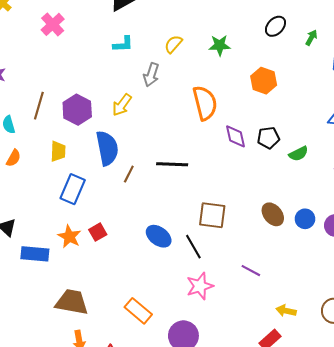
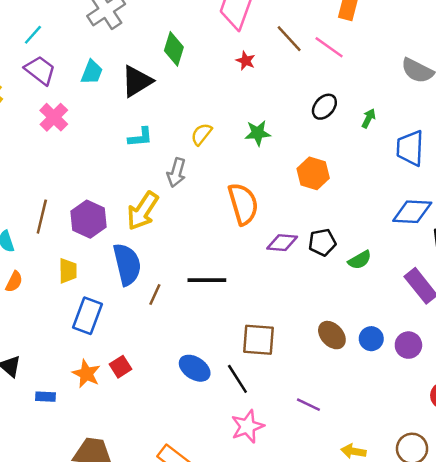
yellow arrow: (122, 105) -> (143, 211), size x1.4
purple diamond: (235, 136) -> (282, 243), turned -70
blue rectangle: (35, 254) -> (45, 397), size x0.6

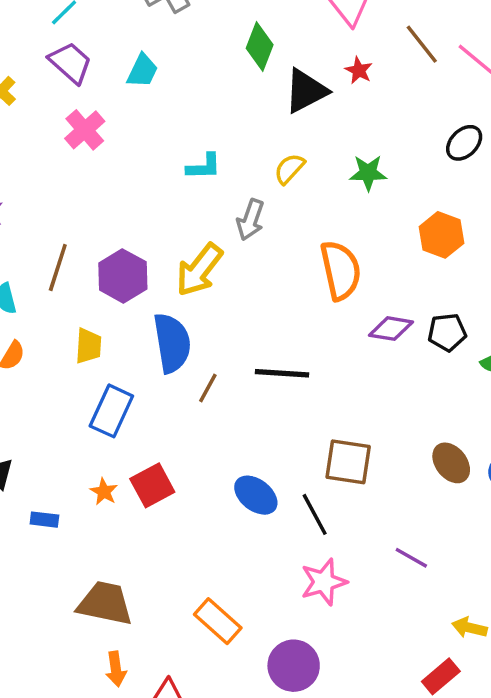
black triangle: (137, 81) -> (306, 91), moved
red square: (120, 367) -> (152, 485), size x1.4
orange star: (86, 374) -> (104, 492), size x0.7

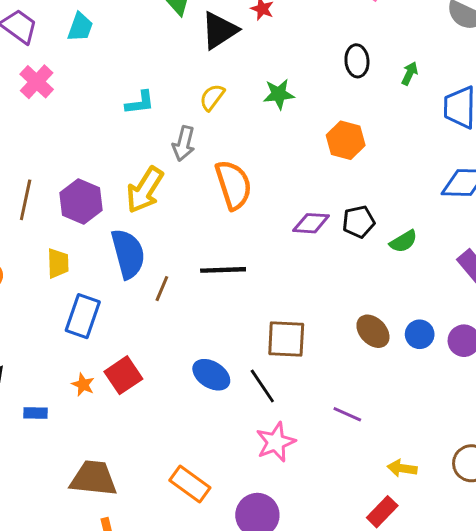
black ellipse: (464, 143) -> (357, 61), turned -44
orange semicircle: (341, 270) -> (233, 185), moved

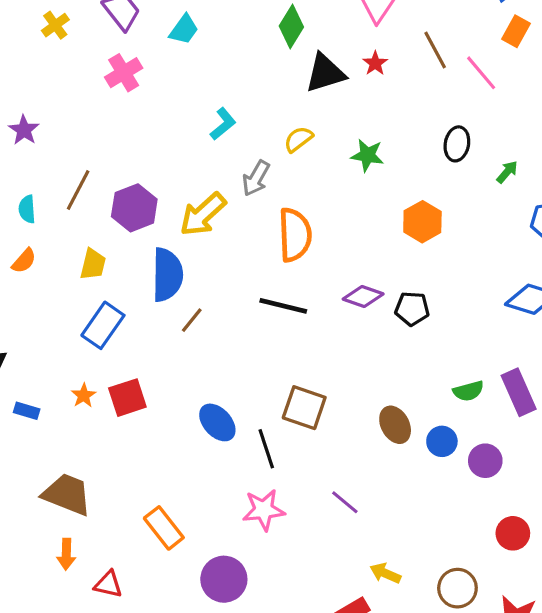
cyan L-shape: (140, 103) -> (223, 124), turned -48
green semicircle: (403, 241) -> (468, 391), moved
black line: (223, 270) -> (283, 306), moved

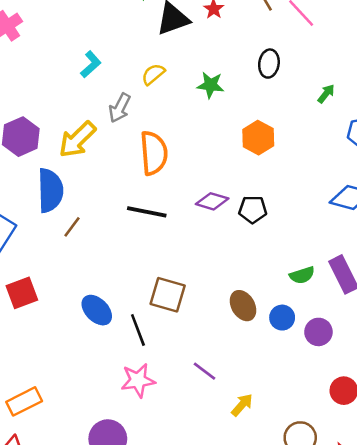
black ellipse: (457, 144) -> (269, 64), moved
orange rectangle: (164, 528) -> (24, 401), moved, turned -76
yellow arrow: (385, 573) -> (242, 405), moved, turned 110

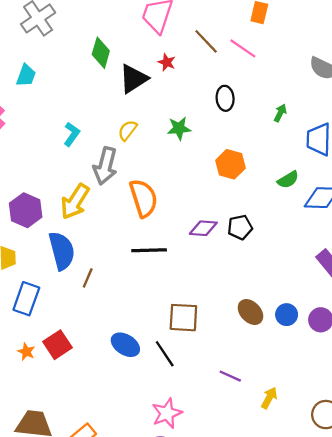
gray arrow: (120, 108) -> (105, 166), size x1.4
green semicircle: (302, 275) -> (288, 180), moved
pink star: (138, 380) -> (167, 413), moved

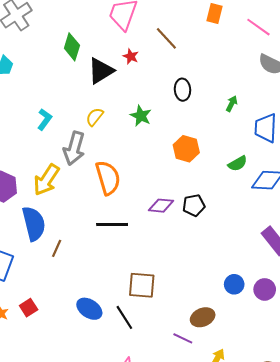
pink line: (243, 48) -> (258, 27), moved
green star: (179, 128) -> (141, 116), turned 30
brown ellipse: (250, 312) -> (203, 317), moved, turned -70
red square: (57, 345) -> (29, 308), size x0.7

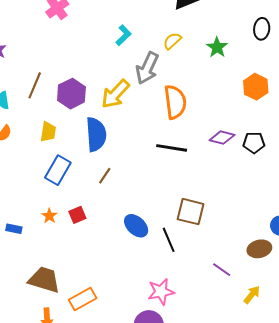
brown line: (57, 248) -> (105, 176), moved
brown ellipse: (203, 317) -> (259, 249), moved

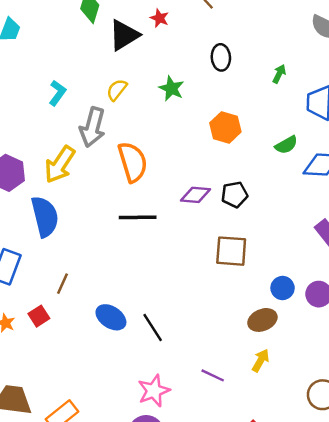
brown line: (105, 176) -> (62, 284), moved
brown square: (191, 212) -> (231, 251), moved
purple line: (222, 270) -> (213, 375), moved
yellow arrow: (252, 295) -> (261, 360), moved

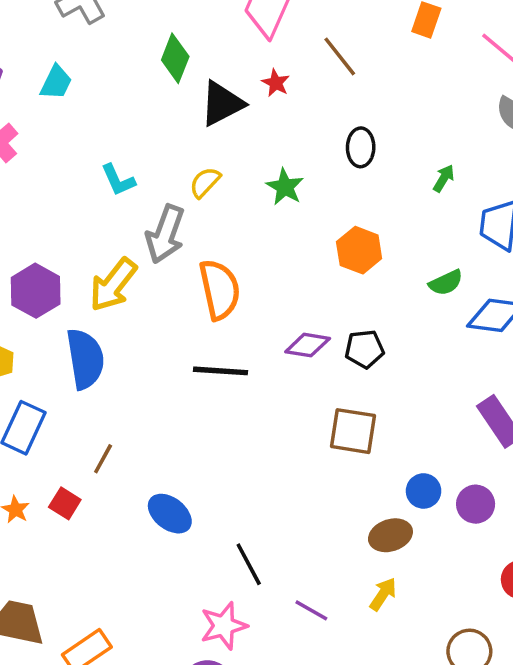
cyan L-shape: (57, 93) -> (118, 180), turned 115
red square: (39, 316) -> (65, 503), turned -30
black line: (153, 328) -> (249, 564), moved

